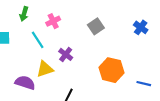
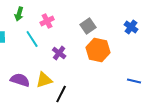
yellow triangle: (45, 69) -> (44, 80), moved
orange hexagon: (111, 70) -> (98, 50), moved

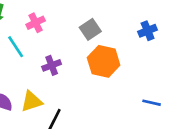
blue cross: (131, 27) -> (148, 31), turned 32
purple cross: (59, 53) -> (52, 65), turned 32

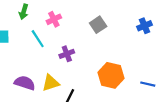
orange hexagon: (104, 61) -> (111, 75), moved

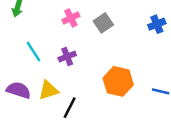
pink cross: (54, 19) -> (71, 18), moved
cyan line: (38, 39) -> (34, 52), moved

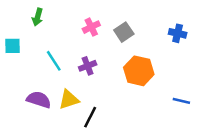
blue cross: (157, 24) -> (178, 33), turned 35
orange hexagon: (118, 81) -> (139, 71), moved

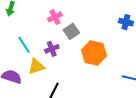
gray square: (124, 32) -> (71, 31), moved
yellow triangle: (69, 100) -> (36, 66), moved

